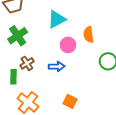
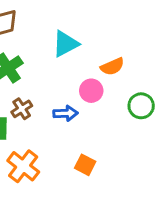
orange semicircle: (89, 35) -> (112, 67), turned -105
pink circle: (68, 45) -> (91, 91), moved

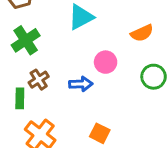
orange semicircle: (112, 67) -> (142, 33), moved

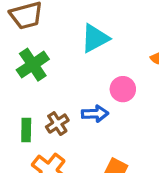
brown cross: (39, 80) -> (57, 124), moved

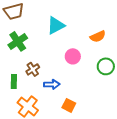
blue arrow: (95, 114) -> (52, 84), moved
brown cross: (57, 124) -> (33, 69), moved

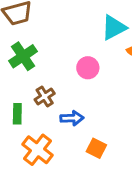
cyan triangle: (56, 25) -> (114, 27), moved
pink circle: (73, 56) -> (88, 68), moved

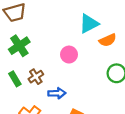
green rectangle: (17, 114) -> (15, 79), moved, turned -32

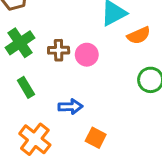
brown cross: (36, 77) -> (59, 50), moved, turned 32
green rectangle: (15, 79) -> (26, 87), moved

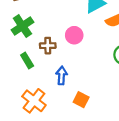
brown cross: (59, 50) -> (48, 46), moved
blue arrow: (70, 107) -> (62, 75), turned -84

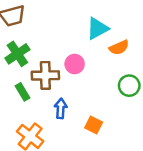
brown cross: (48, 46) -> (45, 75), size x1.5
orange square: (81, 100) -> (94, 125), moved

